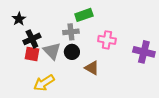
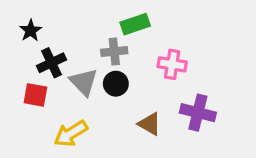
purple cross: (144, 52) -> (198, 113), moved
red square: (32, 54) -> (35, 95), moved
brown triangle: (92, 68) -> (150, 124), moved

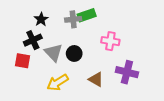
black star: (31, 31) -> (41, 19), moved
gray cross: (114, 51) -> (73, 19), moved
yellow arrow: (71, 134) -> (58, 82), moved

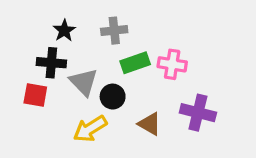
green rectangle: (87, 15) -> (135, 63), moved
black cross: (33, 40) -> (51, 63), turned 30
black circle: (74, 53) -> (113, 97), moved

